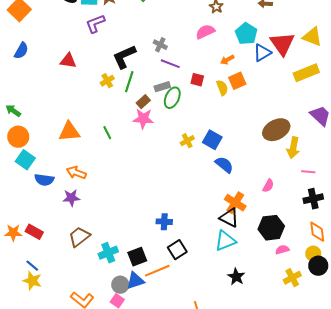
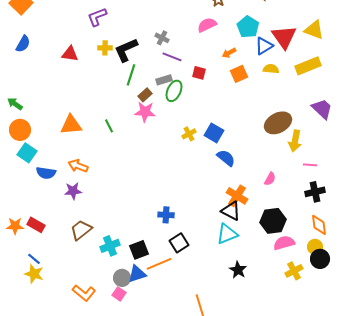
yellow cross: (107, 81) -> (105, 48), moved, turned 32
yellow semicircle: (222, 88) -> (271, 69), moved, turned -63
pink semicircle: (282, 250) -> (284, 243), size x1.5

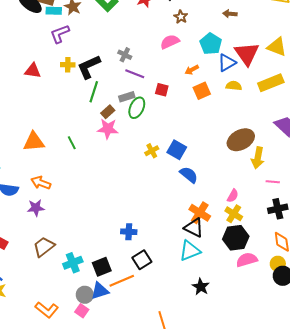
yellow cross: (294, 271) -> (234, 214), moved, turned -30

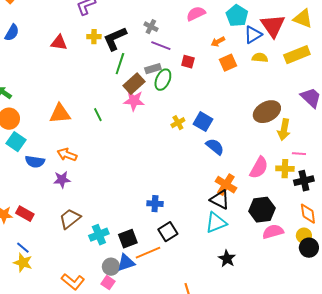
brown rectangle: (108, 112) -> (134, 84), size x1.5
pink semicircle: (233, 196) -> (259, 168), size x1.6
yellow cross: (234, 214) -> (285, 169), moved, turned -30

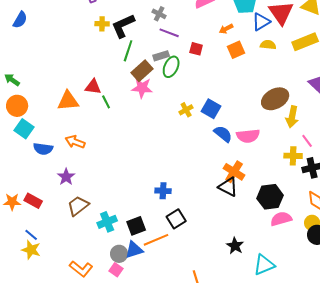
red triangle: (59, 43) -> (93, 87), moved
pink line: (299, 154) -> (307, 141), turned 48
pink semicircle: (259, 168) -> (248, 136), moved, turned 55
purple star: (62, 180) -> (66, 177), moved, turned -30
cyan triangle: (216, 223) -> (264, 265), moved

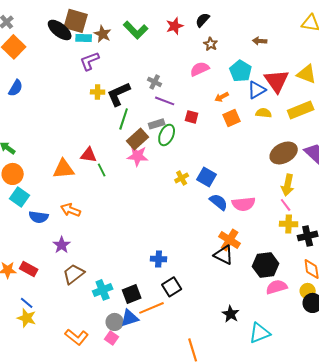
brown ellipse: (275, 99) -> (284, 153), moved
pink line: (307, 141) -> (286, 205), moved

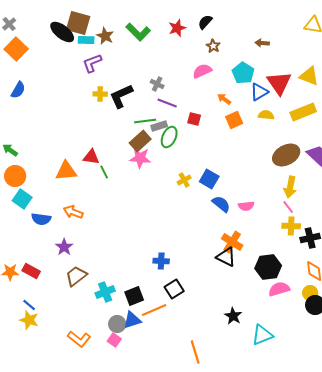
orange arrow: (222, 97) -> (224, 99), turned 64
green line: (124, 119) -> (145, 121), moved, turned 65
pink semicircle: (244, 204) -> (246, 206), size x0.7

